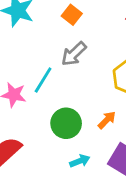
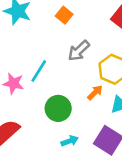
gray arrow: (74, 54) -> (79, 51), moved
orange arrow: (107, 120) -> (95, 93), moved

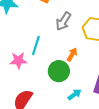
orange arrow: (95, 93) -> (72, 55), moved

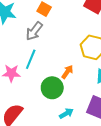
gray arrow: (63, 21) -> (34, 31), moved

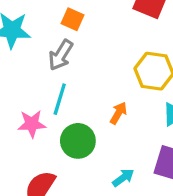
green circle: (52, 88) -> (78, 141), moved

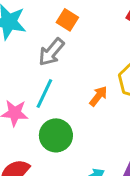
orange arrow: (118, 113) -> (98, 96), moved

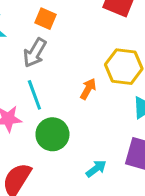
cyan line: (44, 94) -> (34, 95), turned -36

